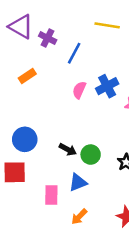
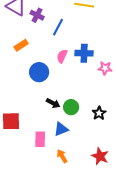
blue cross: (107, 86) -> (84, 53), turned 30
blue circle: (25, 139) -> (39, 72), moved
orange arrow: (79, 217) -> (62, 156), turned 104

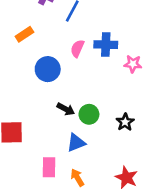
pink rectangle: (40, 139) -> (49, 167), moved

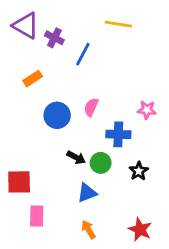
blue cross: (106, 45) -> (118, 134), moved
pink semicircle: (77, 48) -> (91, 107), moved
pink rectangle: (49, 167) -> (37, 216), moved

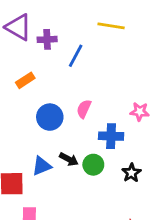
purple cross: (54, 38) -> (47, 39), turned -30
blue triangle: (87, 193) -> (42, 166), moved

